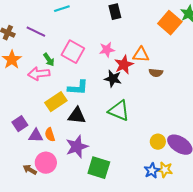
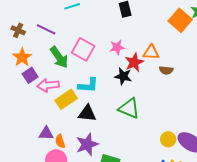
green arrow: (49, 60) -> (59, 57), size x1.6
pink arrow: (39, 74) -> (48, 85), moved
purple square: (20, 124) -> (30, 75), moved
orange semicircle: (50, 135) -> (60, 141), moved

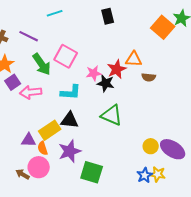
pink star: (117, 47) -> (94, 73), moved
yellow rectangle: (66, 99) -> (50, 130), moved

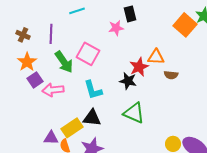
purple line: (29, 36) -> (51, 34), turned 66
pink star: (94, 73) -> (116, 28), moved
cyan L-shape: (71, 92) -> (93, 90), turned 70

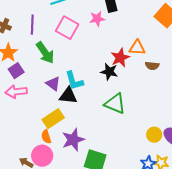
pink square: (88, 54) -> (67, 28), moved
pink arrow: (53, 90) -> (16, 92), moved
black triangle: (92, 118) -> (68, 96), moved
purple triangle: (51, 138) -> (53, 84), moved, turned 35

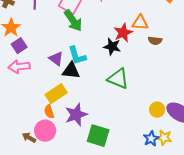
green arrow: (45, 53) -> (73, 21), moved

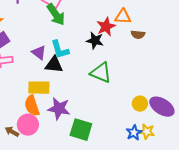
yellow rectangle: (56, 94) -> (39, 88), turned 35
orange semicircle: (49, 112) -> (32, 106), size x1.5
purple star: (76, 115) -> (59, 109), turned 30

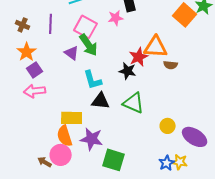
orange triangle: (123, 17) -> (156, 47), size x1.4
purple triangle: (39, 53) -> (72, 53), moved
black triangle: (54, 65) -> (101, 101), moved
yellow circle: (140, 104) -> (168, 126), moved

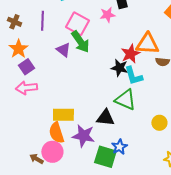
cyan L-shape: (93, 80) -> (133, 76), moved
black triangle: (101, 101) -> (105, 118), moved
blue star: (167, 163) -> (119, 147), moved

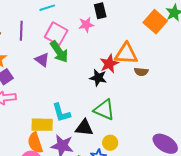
cyan L-shape: (133, 76) -> (61, 113), moved
yellow circle: (159, 123) -> (110, 143), moved

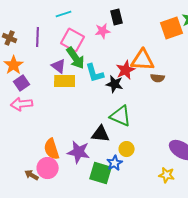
orange square: (155, 22) -> (172, 28), turned 30
cyan L-shape: (61, 113) -> (95, 73), moved
yellow rectangle: (42, 125) -> (65, 81), moved

